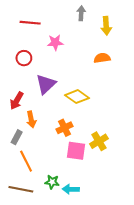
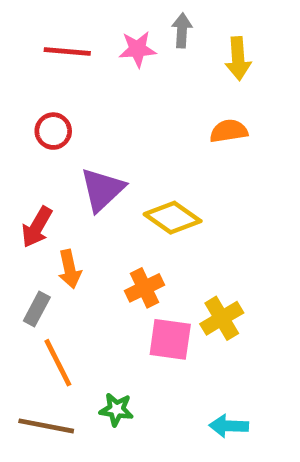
pink star: (55, 42) -> (137, 49), moved
cyan arrow: (71, 189) -> (229, 426), moved

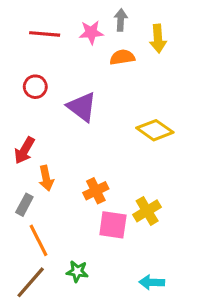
orange semicircle: (229, 131) -> (122, 57), moved
purple triangle: (102, 190) -> (82, 107), moved, turned -40
yellow diamond: (173, 218) -> (155, 130), moved
brown line: (46, 426) -> (31, 282), turned -60

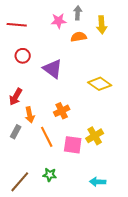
red line: (45, 34) -> (17, 25), moved
orange cross: (96, 191) -> (62, 111), moved
orange line: (38, 240) -> (47, 137), moved

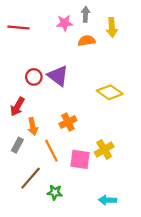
red circle: (23, 56) -> (34, 77), moved
brown line: (20, 182) -> (31, 178), moved

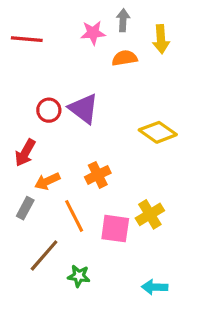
orange arrow: (33, 126) -> (47, 181), turned 77

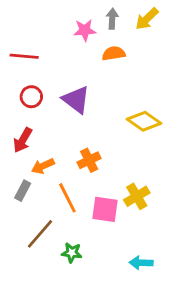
red line: (27, 39) -> (24, 56), moved
yellow arrow: (161, 39) -> (147, 19), moved, turned 50
red circle: (49, 110) -> (31, 97), moved

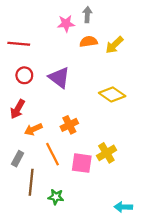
yellow arrow: (147, 19) -> (114, 45), moved
gray rectangle: (23, 191) -> (18, 159), moved
brown line: (40, 234) -> (31, 182), turned -35
cyan arrow: (141, 263) -> (123, 207), moved

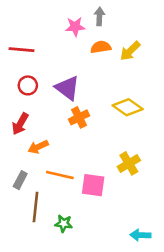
orange cross: (69, 125) -> (79, 117), moved
yellow cross: (106, 153) -> (129, 163), moved
orange line: (52, 154) -> (60, 175), turned -50

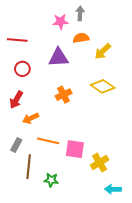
yellow arrow: (130, 51) -> (103, 51), moved
purple triangle: (67, 88) -> (58, 58), moved, turned -40
yellow cross: (129, 163) -> (100, 163), moved

